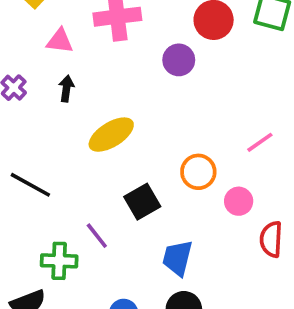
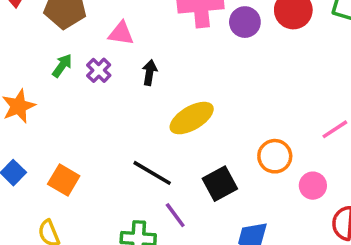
pink triangle: (60, 41) -> (121, 33), moved
purple circle: (179, 60) -> (245, 22), moved
black line: (30, 185) -> (152, 173), moved

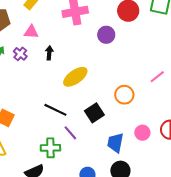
purple circle: (245, 22) -> (106, 35), moved
pink circle: (313, 186) -> (142, 133), moved

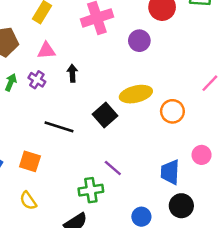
yellow ellipse: (75, 77) -> (136, 94), moved, turned 30
black line: (55, 110) -> (59, 127), moved
black square: (94, 113) -> (105, 115), moved

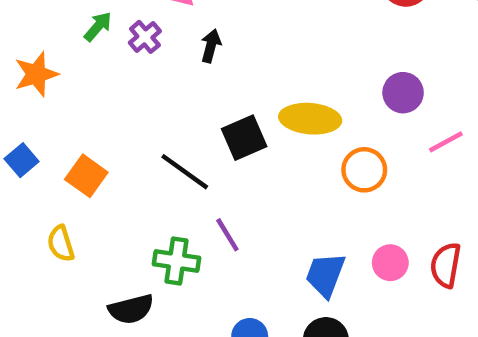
purple circle: (139, 41) -> (403, 93), moved
black line: (59, 127) -> (185, 172), moved

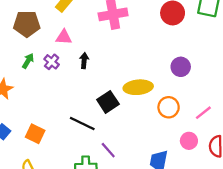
pink line: (446, 142) -> (203, 113), moved
pink circle: (390, 263) -> (189, 141), moved

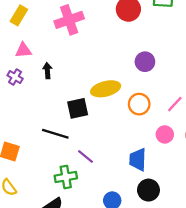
black square: (108, 102) -> (78, 108), turned 30

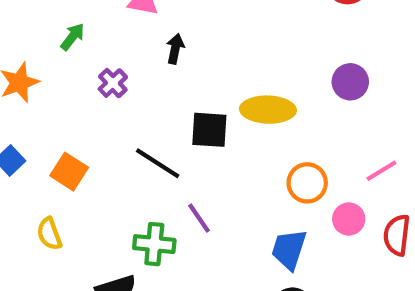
purple cross: (15, 77) -> (113, 83), moved
orange circle: (139, 104) -> (307, 183), moved

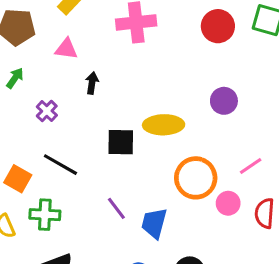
black line: (158, 163) -> (60, 165), moved
orange circle: (307, 183) -> (196, 178), size x1.4
green cross: (154, 244) -> (45, 215), moved
blue trapezoid: (289, 249) -> (154, 223), moved

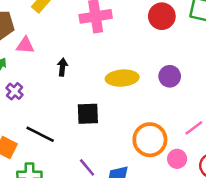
pink triangle: (66, 49) -> (25, 45), moved
purple cross: (47, 111) -> (15, 91), moved
yellow ellipse: (164, 125) -> (122, 78), moved

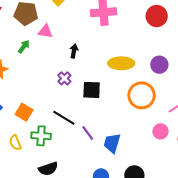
purple cross: (15, 91) -> (64, 78), moved
black line: (40, 134) -> (64, 118), moved
orange circle: (150, 140) -> (142, 95), moved

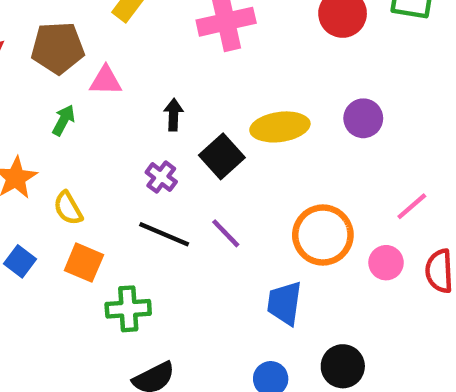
black square: (92, 90) -> (222, 156), moved, turned -36
orange circle: (142, 95) -> (323, 235), moved
black line: (64, 118) -> (164, 234), moved
purple line: (88, 133) -> (226, 233), moved
yellow semicircle: (15, 143) -> (68, 208), moved

